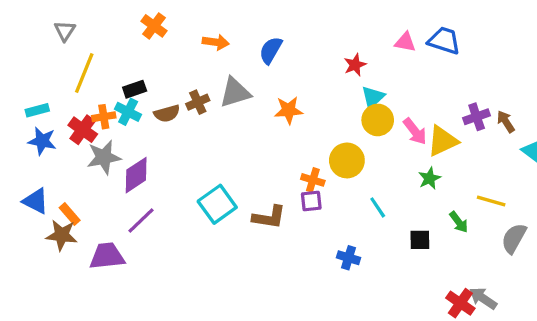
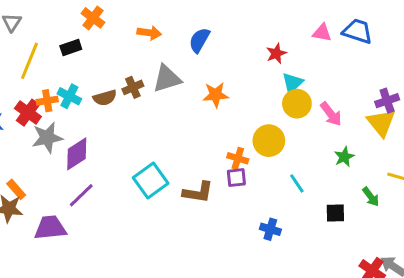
black rectangle: (135, 89) -> (71, 48), moved
yellow triangle: (443, 141) -> (381, 123), moved, turned -44

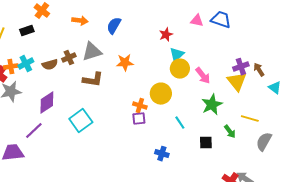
cyan cross: (69, 96) -> (26, 64), turned 35
purple diamond: (77, 154) -> (47, 103), moved
green star: (344, 157) -> (212, 105), size x1.5
brown L-shape: (198, 192) -> (93, 80), moved

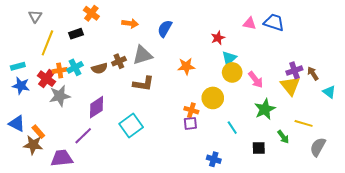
orange star: (125, 63) -> (186, 66), moved

